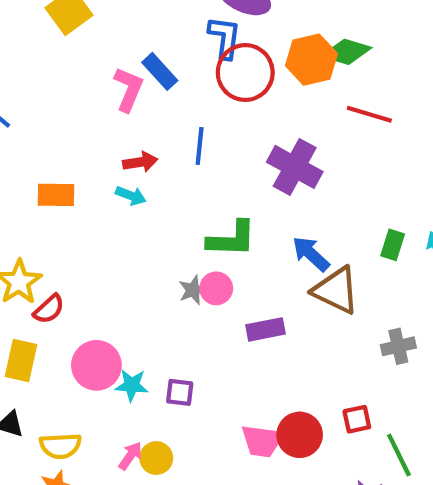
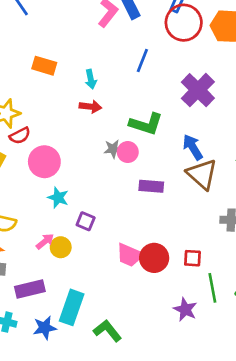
red arrow: (140, 162) -> (90, 107), moved
cyan arrow: (131, 196) -> (91, 79), turned 42
pink circle: (96, 365) -> (44, 162), moved
purple square: (180, 392) -> (86, 221), moved

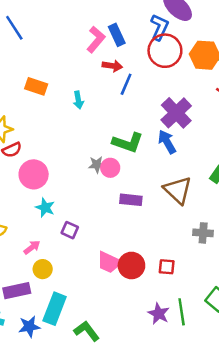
red arrow: (90, 107) -> (112, 66), moved
blue arrow: (193, 147) -> (167, 142), moved
yellow circle: (61, 247) -> (43, 269), moved
green line: (212, 288) -> (182, 312), moved

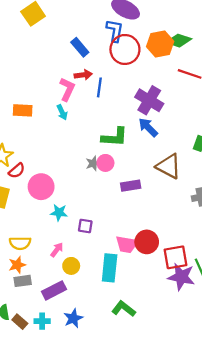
pink L-shape: (96, 39) -> (67, 89), moved
red square: (167, 267) -> (176, 257), moved, size x1.6
cyan rectangle: (55, 309) -> (110, 268), moved
purple star: (159, 314) -> (181, 277), size x1.4

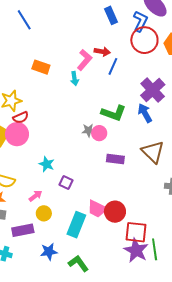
blue rectangle: (80, 47) -> (111, 15), moved
pink circle: (41, 187) -> (17, 134), moved
blue star: (73, 318) -> (49, 252), moved

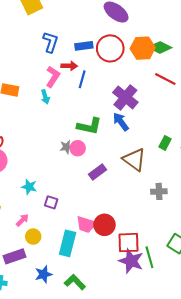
blue rectangle: (111, 15) -> (84, 46), moved, turned -66
blue L-shape: (140, 21) -> (50, 42), moved
purple rectangle: (115, 159) -> (97, 172), turned -36

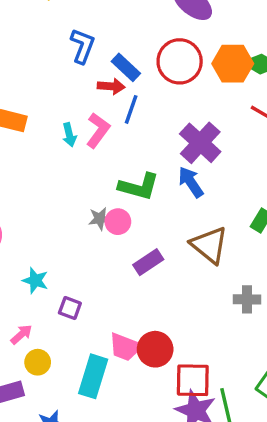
blue rectangle: (84, 46) -> (126, 67), moved, turned 48
pink L-shape: (53, 77) -> (98, 130), moved

